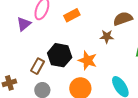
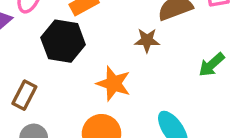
black hexagon: (60, 55) -> (63, 41), moved

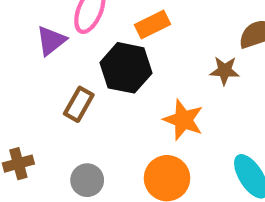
brown rectangle: (24, 95) -> (79, 104), moved

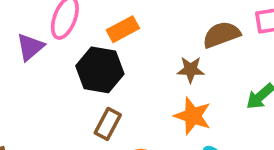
brown rectangle: (79, 104) -> (108, 124), moved
orange star: (183, 120) -> (193, 116), moved

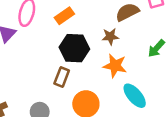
black hexagon: (100, 70) -> (74, 48), moved

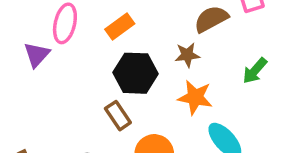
brown rectangle: (62, 77) -> (118, 116), turned -54

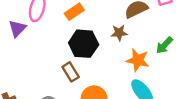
orange star: (195, 97) -> (138, 60), moved

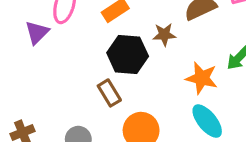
brown star: (119, 33) -> (164, 35), moved

